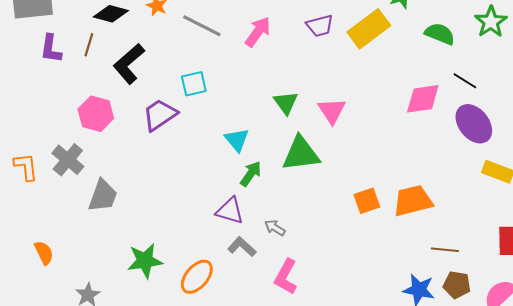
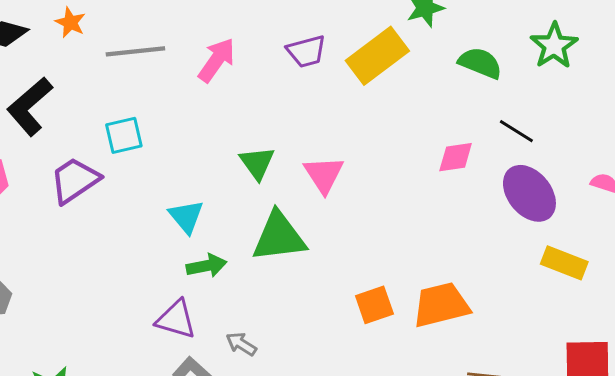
gray line: (202, 26) -> (135, 51), turned -33
pink diamond: (423, 99) -> (456, 157), size x0.7
green arrow: (251, 174) -> (206, 266), turned 44

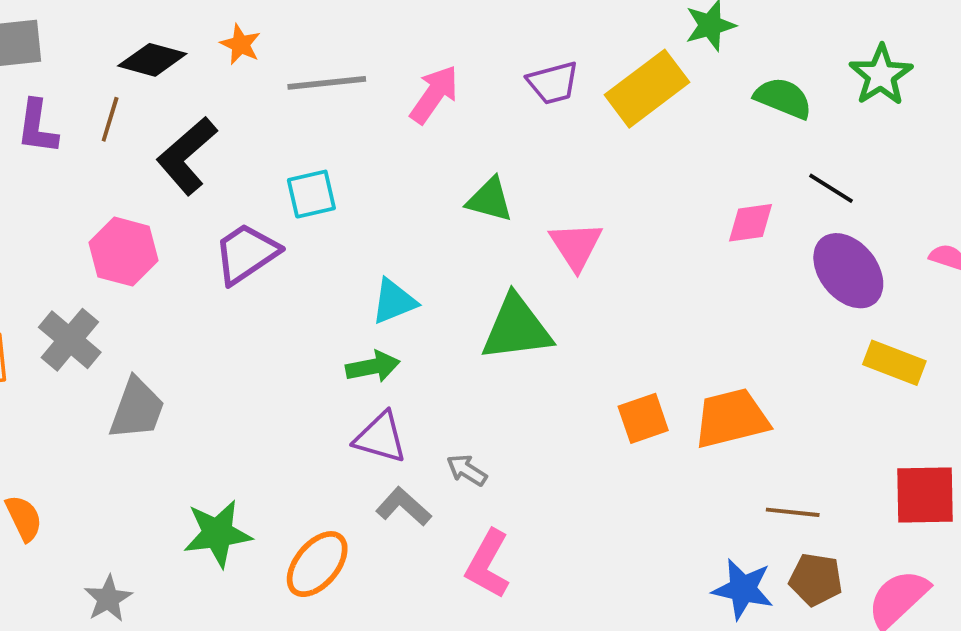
green triangle: (257, 163) -> (490, 200), moved, turned -39
cyan triangle: (186, 217) -> (394, 301), turned 48
green arrow: (206, 266) -> (373, 367), moved

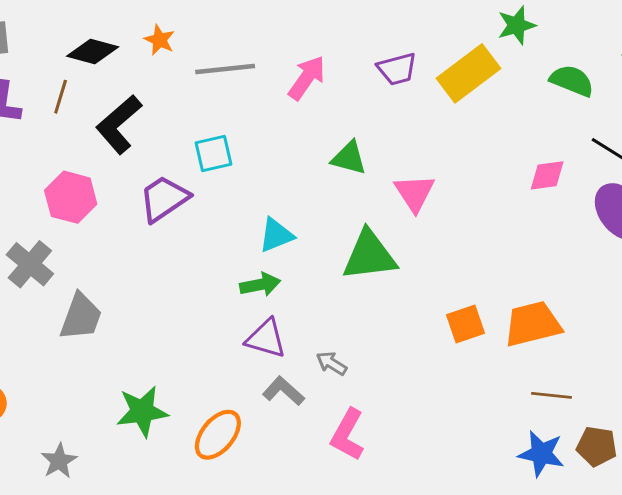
brown line: (793, 512) -> (552, 395), moved

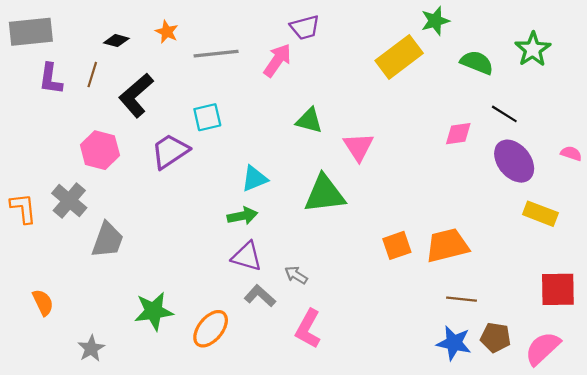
black diamond: (93, 52) -> (116, 41), size x0.7
purple trapezoid: (397, 69) -> (305, 27), moved

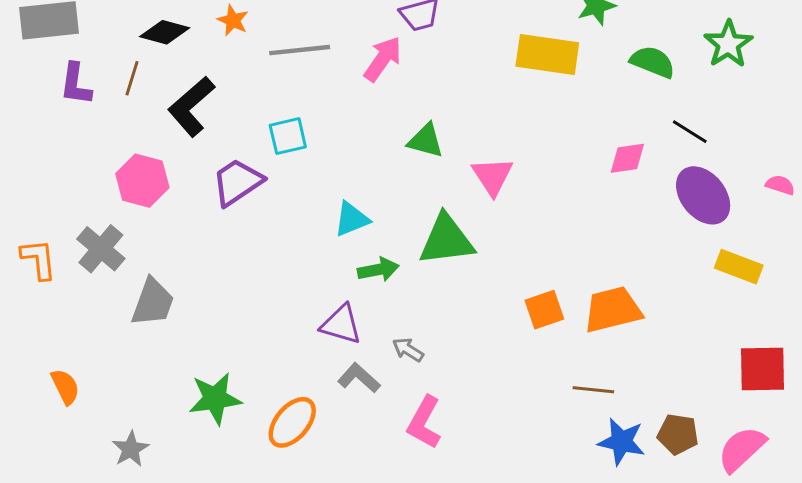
black diamond: (116, 41) -> (165, 32), size x1.4
yellow rectangle: (399, 57) -> (547, 55), turned 45
green arrow: (242, 216) -> (378, 270), moved
brown line: (462, 299) -> (593, 390), moved

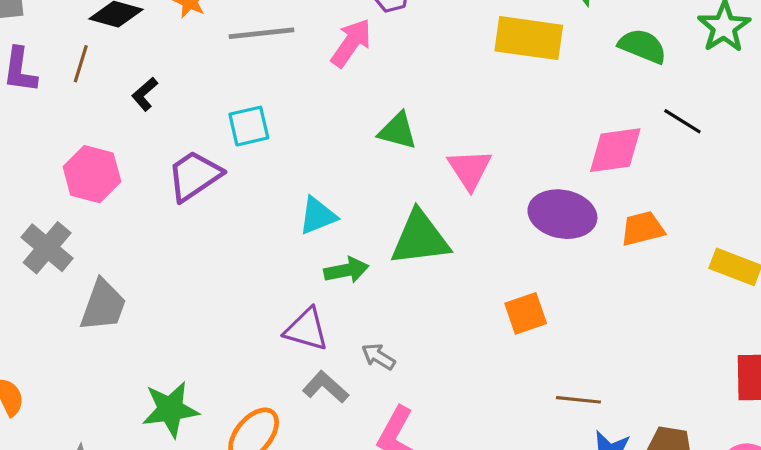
black L-shape: (191, 106) -> (145, 94), size x0.5
pink diamond: (627, 158) -> (615, 150), size x1.4
purple ellipse: (703, 195) -> (562, 214), moved, turned -40
orange trapezoid: (613, 310) -> (642, 229), moved, size x0.7

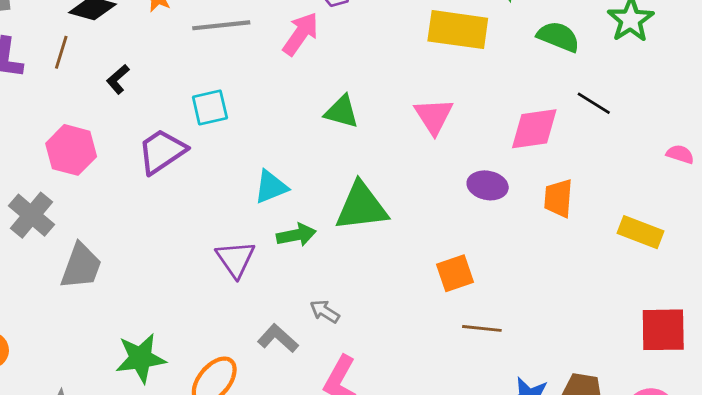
pink triangle: (470, 169) -> (434, 116), moved
purple ellipse: (562, 214) -> (488, 185), size x0.7
orange trapezoid: (642, 229) -> (558, 198), turned -72
purple triangle: (306, 329) -> (235, 259), moved, turned 39
brown line: (578, 400) -> (482, 328), moved

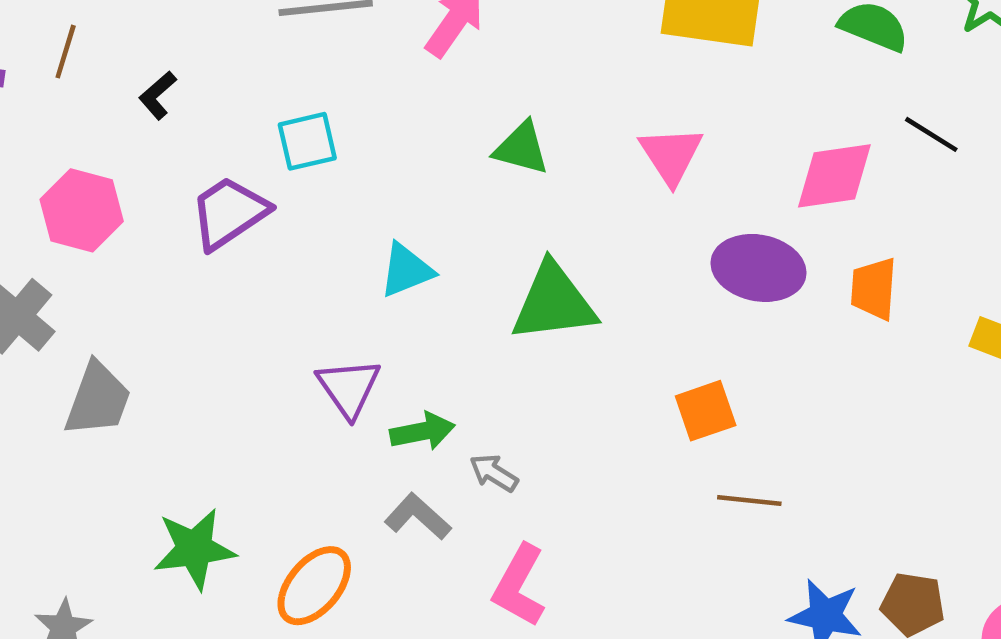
purple ellipse: (488, 185) -> (759, 268), size x1.4
green arrow: (296, 235) -> (422, 431), moved

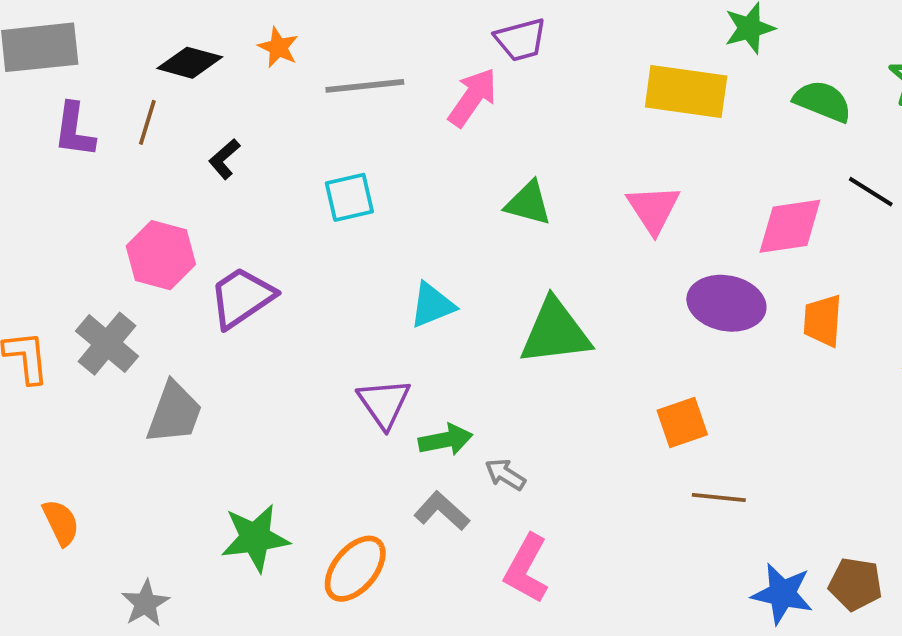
purple trapezoid: (229, 213) -> (242, 297), moved

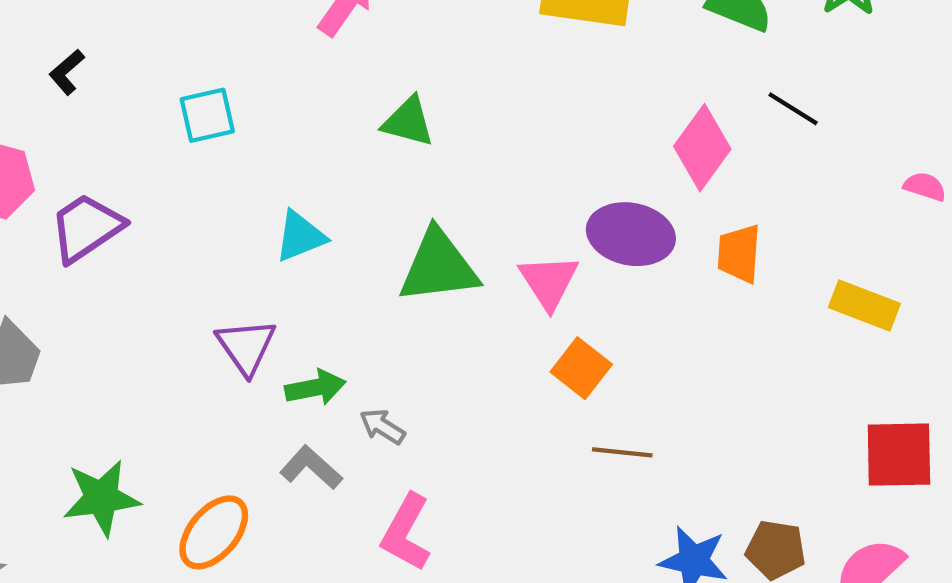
pink triangle: (653, 209) -> (549, 282), moved
pink diamond: (790, 226) -> (702, 148), turned -46
orange square: (682, 422) -> (581, 368), turned -33

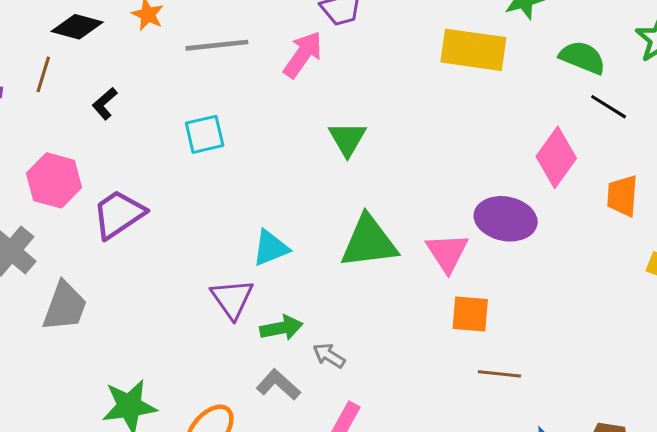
black line: (793, 109) -> (609, 107), moved
green triangle: (408, 122) -> (347, 139), turned 45
cyan triangle: (300, 236) -> (271, 248), moved
orange trapezoid: (739, 254) -> (622, 196), moved
orange square: (581, 368) -> (470, 314), turned -33

